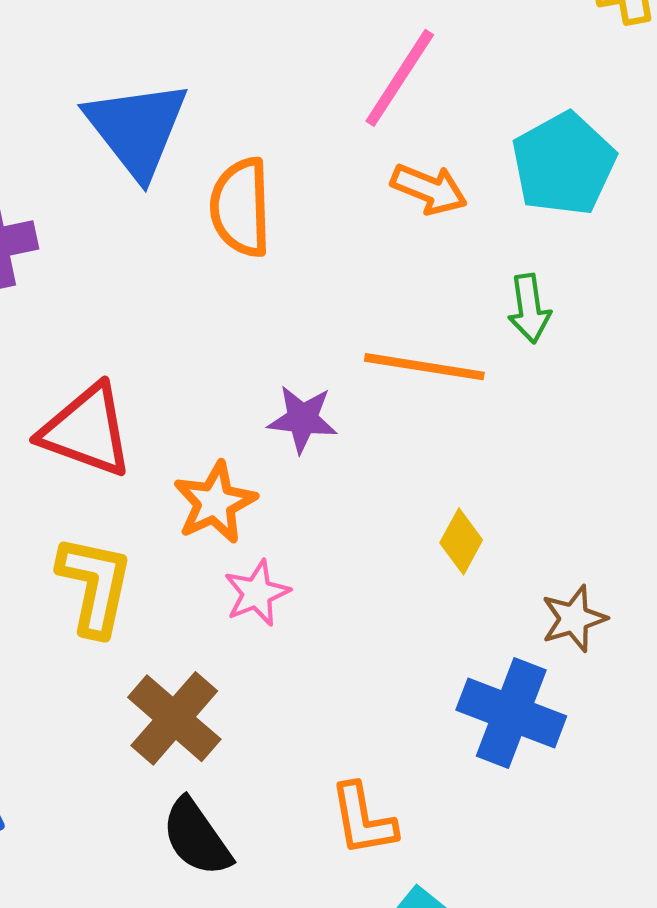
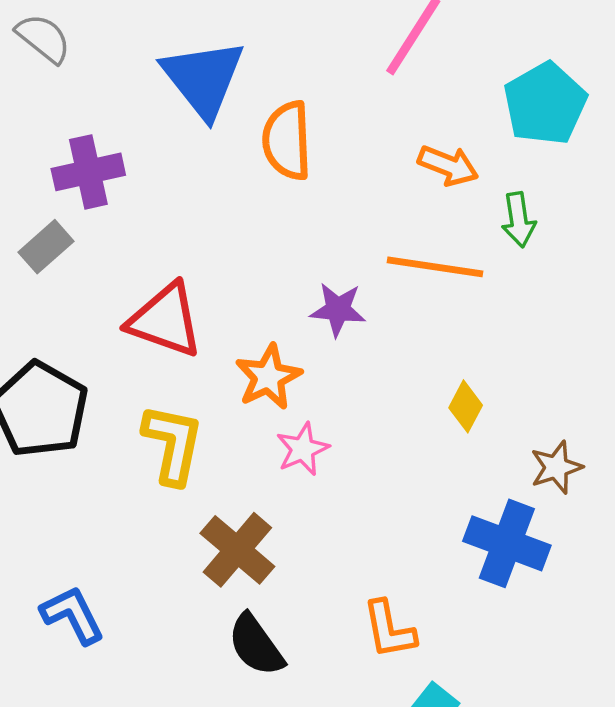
orange arrow: (429, 189) -> (448, 165), moved

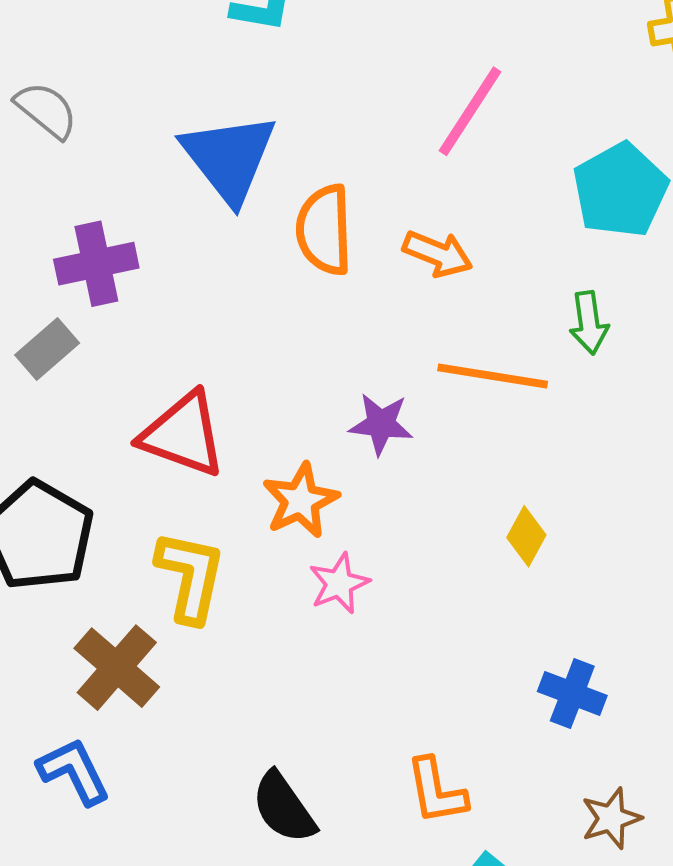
orange arrow: (448, 165) -> (438, 254), moved
brown star: (556, 467) -> (611, 818), moved
blue cross: (507, 543) -> (572, 693), size x0.7
brown cross: (237, 550) -> (117, 668), moved

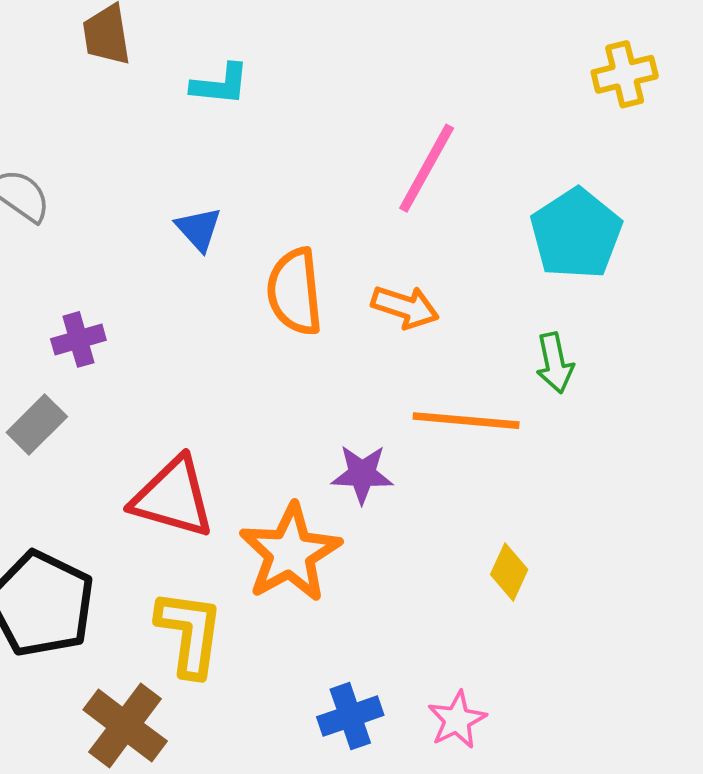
blue triangle: (229, 158) -> (199, 229), size x0.5
purple cross: (96, 264) -> (78, 339), size x0.7
orange star: (301, 501) -> (290, 553), size x1.4
pink star: (339, 584) -> (457, 720), moved
blue cross: (572, 693) -> (350, 716), moved, turned -36

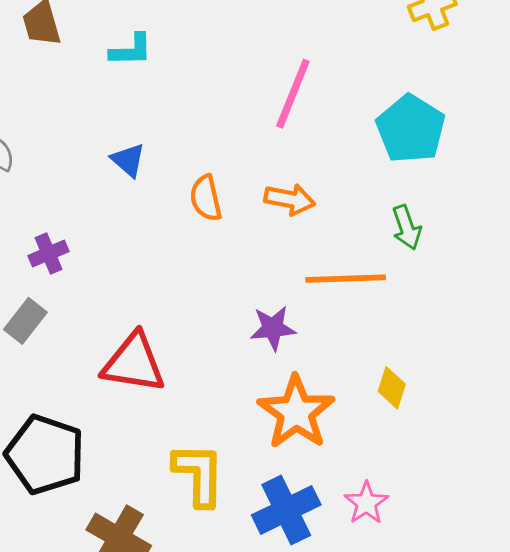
orange semicircle: (295, 292) -> (206, 198), size x0.7
orange star: (290, 553) -> (296, 412), moved
yellow L-shape: (190, 633) -> (199, 474), moved
blue cross: (350, 716) -> (286, 510), size x1.4

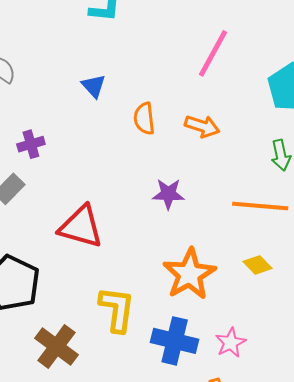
orange line: (346, 279) -> (260, 206), moved
purple star: (273, 328) -> (168, 194), moved
yellow diamond: (392, 388) -> (257, 265), turned -68
blue cross: (286, 510) -> (175, 341), turned 33

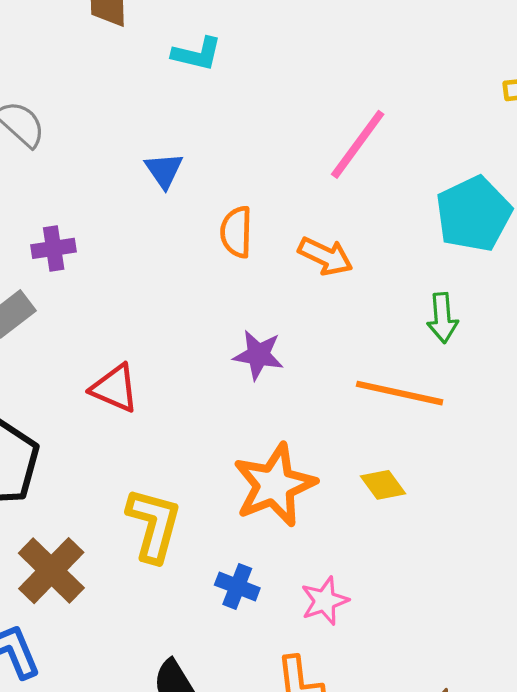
red triangle: (81, 227) -> (115, 388), size x0.7
blue cross: (175, 341) -> (237, 586), size x0.6

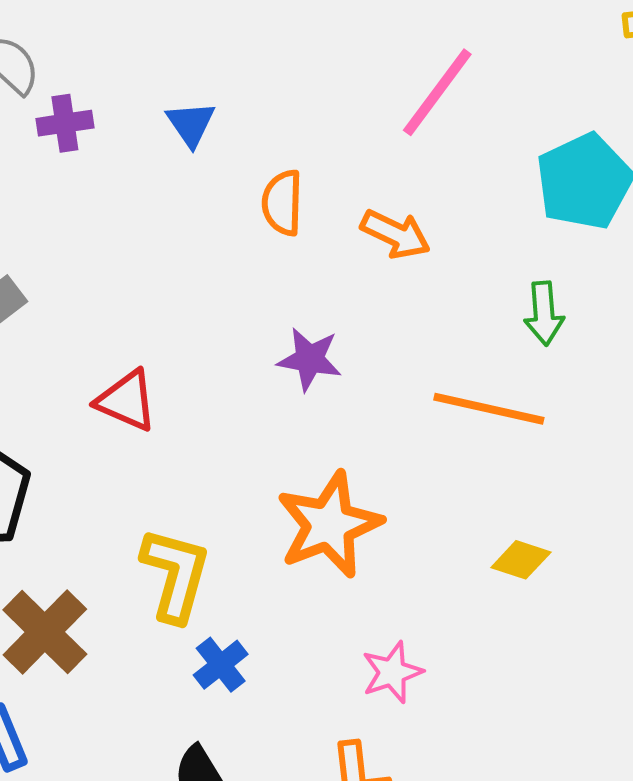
purple cross: (54, 248) -> (65, 123), moved
yellow diamond: (383, 485) -> (521, 560), moved, turned -36
blue cross: (237, 586) -> (221, 665), moved, turned 30

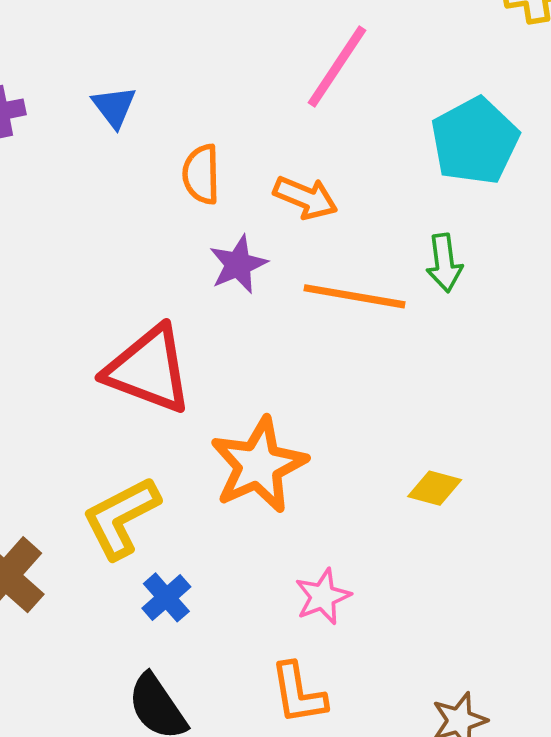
purple star: (310, 359) -> (238, 264), moved, turned -30
red triangle: (127, 401) -> (149, 369), moved, size x1.6
orange line: (489, 409) -> (355, 296), moved
yellow L-shape: (175, 575) -> (121, 518), turned -130

